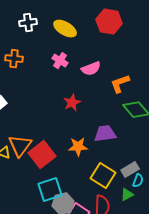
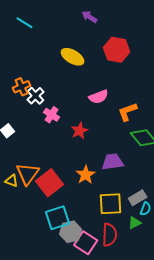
white cross: (28, 23) -> (36, 96), moved, turned -36
orange cross: (14, 59) -> (22, 87), turned -30
pink cross: (60, 61) -> (52, 115), moved
orange star: (78, 147) -> (86, 175), turned -30
yellow square: (103, 176) -> (111, 204), turned -35

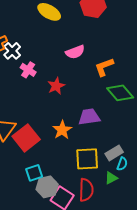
cyan square: (58, 218) -> (34, 173), size x0.7

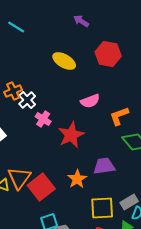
red star: (56, 86) -> (71, 135), size x1.5

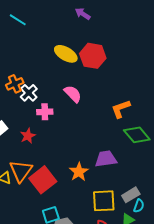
red hexagon: (108, 54) -> (93, 56), moved
pink semicircle: (90, 101) -> (73, 94), moved, turned -114
pink cross: (43, 119) -> (45, 112), turned -35
red star: (71, 135) -> (28, 136), moved, size x0.6

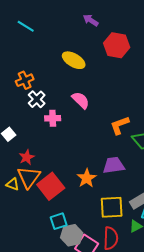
red hexagon: (93, 56) -> (117, 45), moved
orange cross: (15, 84) -> (25, 80), moved
orange L-shape: (121, 109) -> (120, 125), moved
red star: (28, 136) -> (27, 157), moved

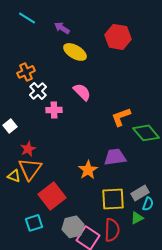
purple arrow: (91, 20) -> (62, 28), moved
red square: (51, 186) -> (52, 196), moved
cyan square: (59, 221) -> (34, 223), moved

